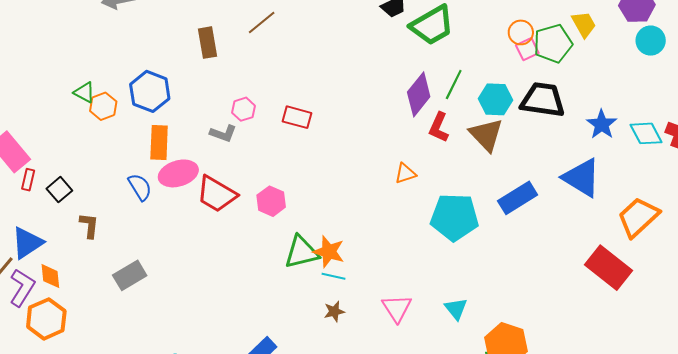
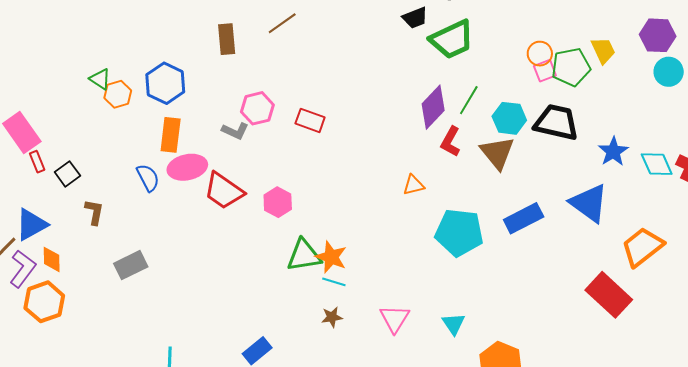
pink hexagon: (244, 109) -> (257, 108), size x1.4
red rectangle: (28, 180) -> (37, 162), turned -40

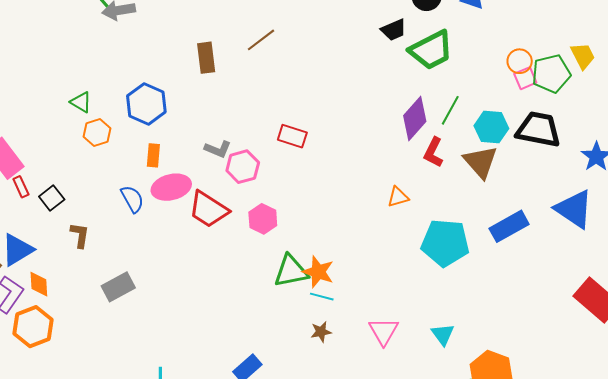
orange hexagon: (118, 94) -> (97, 133), moved
pink hexagon: (257, 108) -> (243, 167), moved
orange rectangle: (171, 135) -> (153, 155), size x0.7

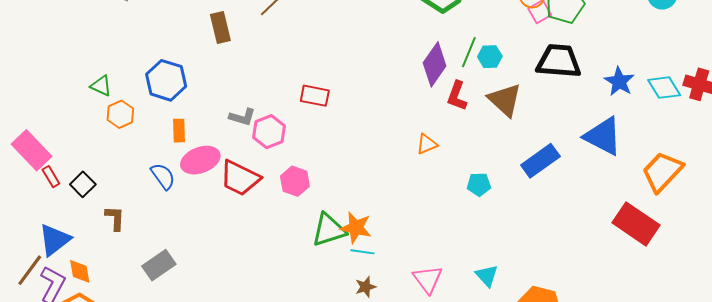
cyan hexagon: (491, 127) -> (490, 57), moved, size x0.7
cyan pentagon: (445, 243) -> (479, 184), size x0.5

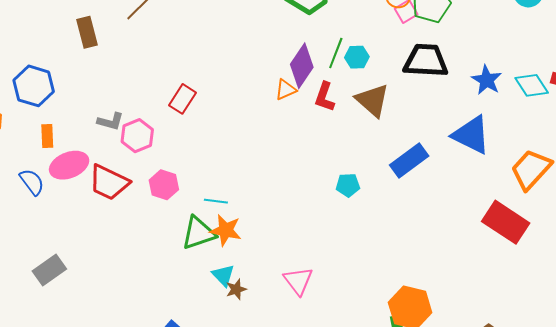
red rectangle: (315, 96) -> (183, 99), turned -68
orange triangle: (427, 144) -> (286, 90), moved
cyan line: (362, 252) -> (216, 201), moved
gray rectangle: (159, 265) -> (49, 270), moved
cyan triangle: (487, 276) -> (223, 275), moved

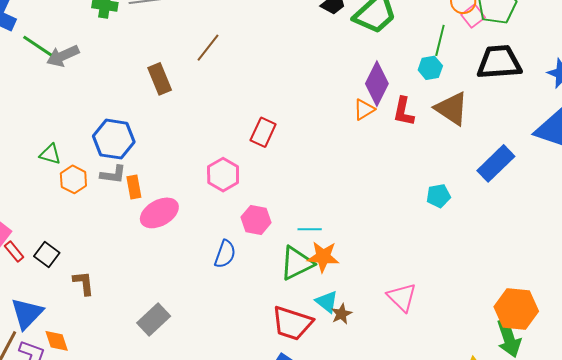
green line: (336, 53) -> (440, 40), moved
gray L-shape: (110, 121) -> (113, 174), moved
blue semicircle: (32, 182) -> (225, 254), moved, turned 64
red trapezoid: (109, 182) -> (292, 323), moved

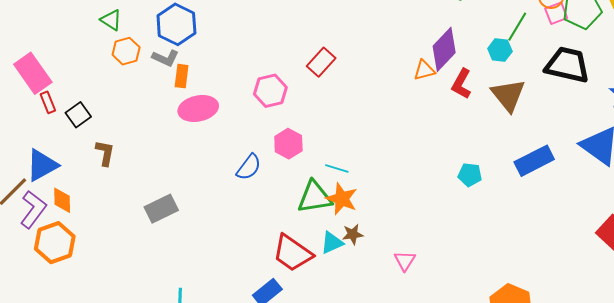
pink triangle: (402, 297) -> (405, 261), size x0.7
cyan triangle: (327, 302) -> (332, 243), turned 40
brown star: (341, 314) -> (353, 234), moved

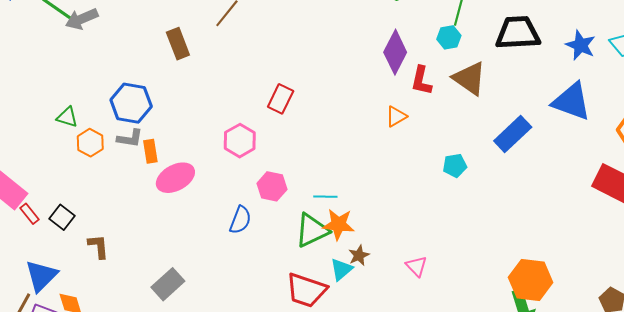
orange triangle: (424, 70) -> (396, 117), moved

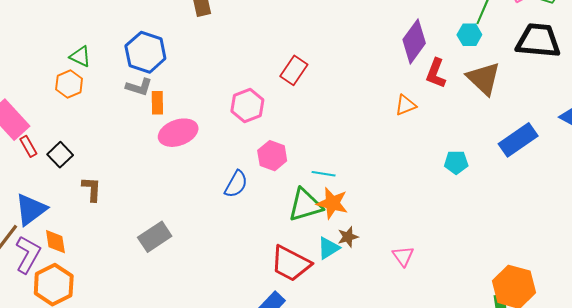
orange hexagon: (90, 143) -> (69, 84), moved

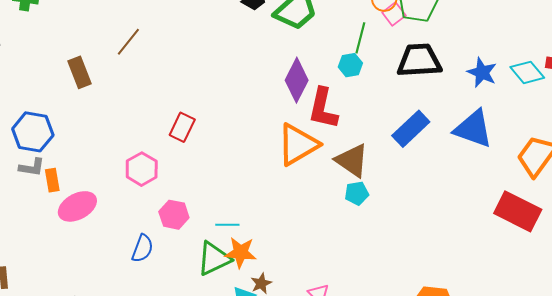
red L-shape: (436, 73) -> (323, 108), size x1.4
brown triangle: (484, 78) -> (352, 161), moved
orange triangle: (405, 105) -> (298, 144), size x2.0
blue rectangle: (518, 140) -> (411, 129), moved

